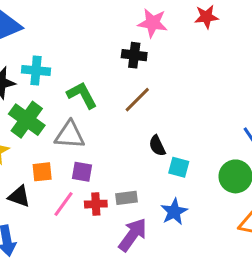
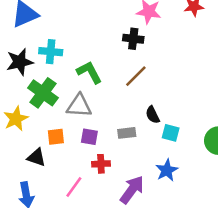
gray rectangle: (127, 198) -> (127, 133), moved
pink line: (64, 204) -> (74, 187), moved

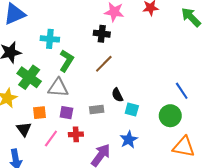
cyan cross: (51, 52) -> (50, 39), moved
green L-shape: (89, 72) -> (66, 61), turned 60
black triangle: (36, 157) -> (24, 129), turned 35
pink line: (74, 187) -> (51, 139), moved

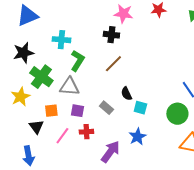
gray rectangle: (97, 109) -> (106, 108), turned 48

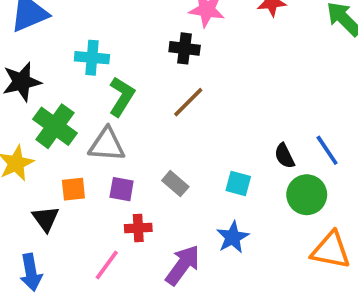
black semicircle: (126, 94) -> (285, 156), moved
pink line: (62, 136) -> (107, 265), moved

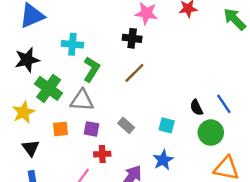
black triangle: (46, 219) -> (31, 148), moved

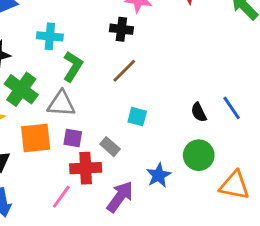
gray rectangle: (126, 125) -> (110, 147), moved
cyan square: (167, 125) -> (137, 117), moved
orange square: (60, 129) -> (36, 138), size x1.6
green circle: (211, 133) -> (199, 155), moved
red cross: (102, 154) -> (86, 168), size x1.5

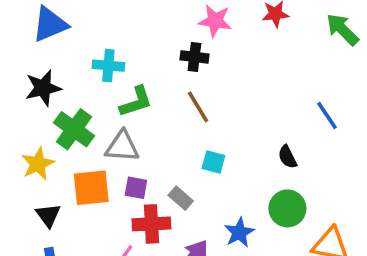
green L-shape: (73, 66) -> (136, 102), turned 40
brown line: (124, 71) -> (198, 107), turned -76
blue line: (232, 108) -> (327, 115), moved

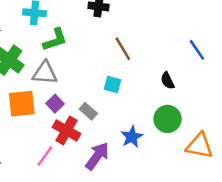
brown line: (198, 107) -> (123, 49), moved
purple square: (136, 188) -> (55, 104), turned 36
red cross: (151, 224) -> (67, 130), turned 32

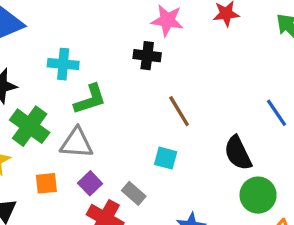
black semicircle: (168, 81) -> (238, 153), size x1.5
orange square: (22, 104) -> (46, 183), size x0.6
green circle: (168, 119) -> (258, 195), moved

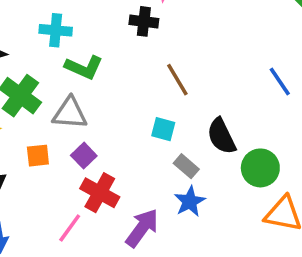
green L-shape: (90, 99) -> (84, 67), turned 42
black semicircle: (238, 153) -> (222, 136), moved
gray rectangle: (134, 193) -> (186, 166), moved

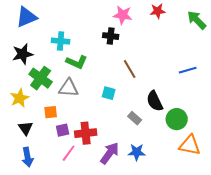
blue line: (280, 81) -> (188, 70), turned -72
cyan square: (163, 129) -> (109, 93), moved
purple square: (84, 156) -> (63, 130), moved, turned 32
red cross: (100, 193) -> (86, 133), turned -35
blue star: (190, 201) -> (137, 152), moved, turned 30

